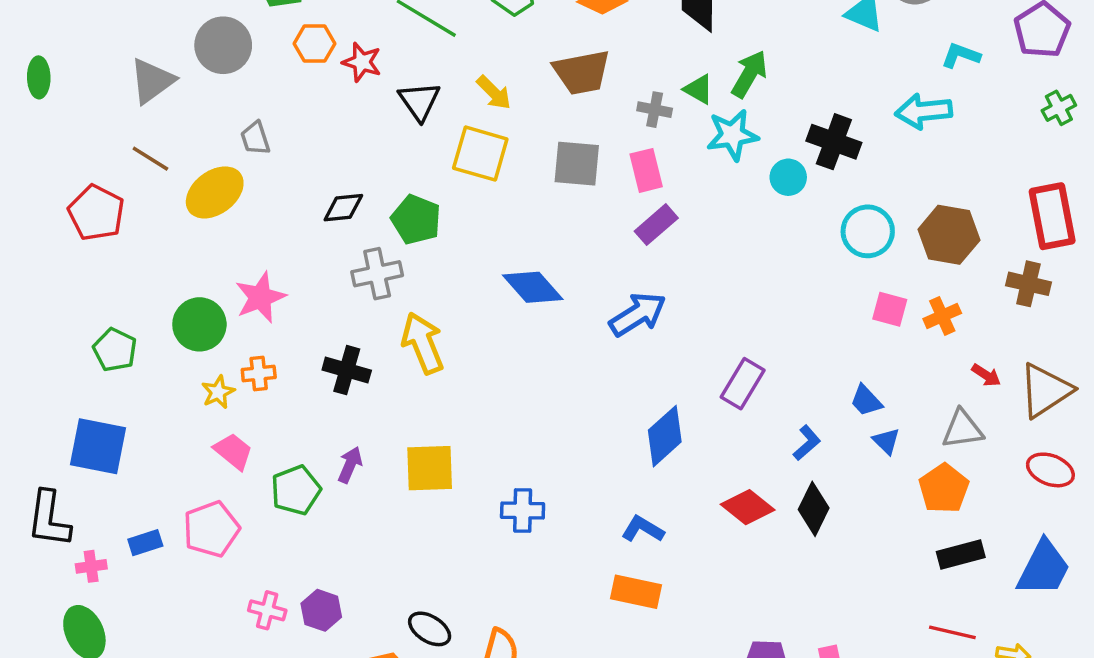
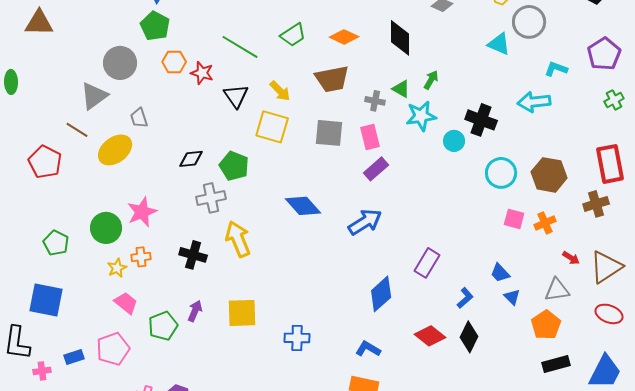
green arrow: (749, 74) -> (431, 80), size x0.7
gray triangle: (152, 81) -> (94, 96), moved
brown cross: (1028, 284) -> (596, 204), turned -30

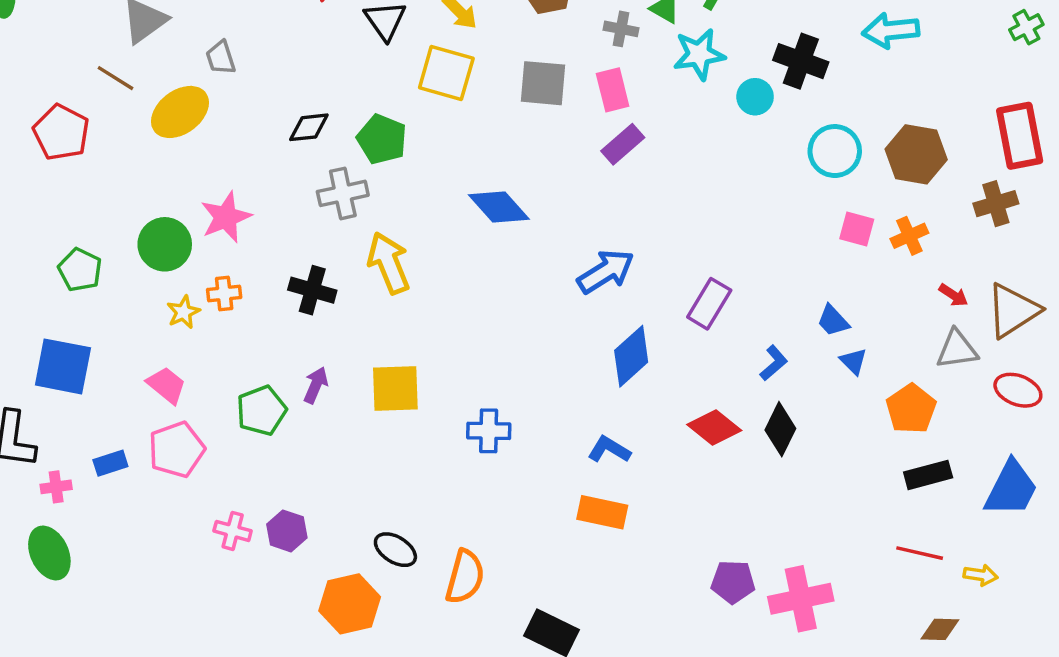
blue arrow: (365, 222) -> (606, 271), moved
gray triangle: (557, 290) -> (957, 349), moved
pink trapezoid: (126, 303) -> (166, 385), moved

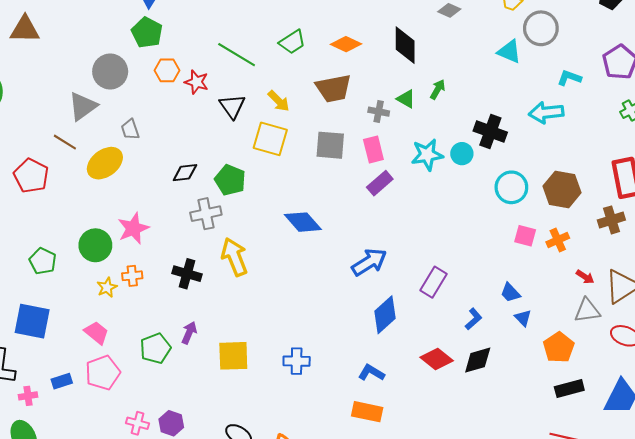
cyan star: (699, 54) -> (427, 155), moved
yellow square: (395, 388) -> (233, 356), moved
black diamond: (780, 429) -> (478, 360), turned 48

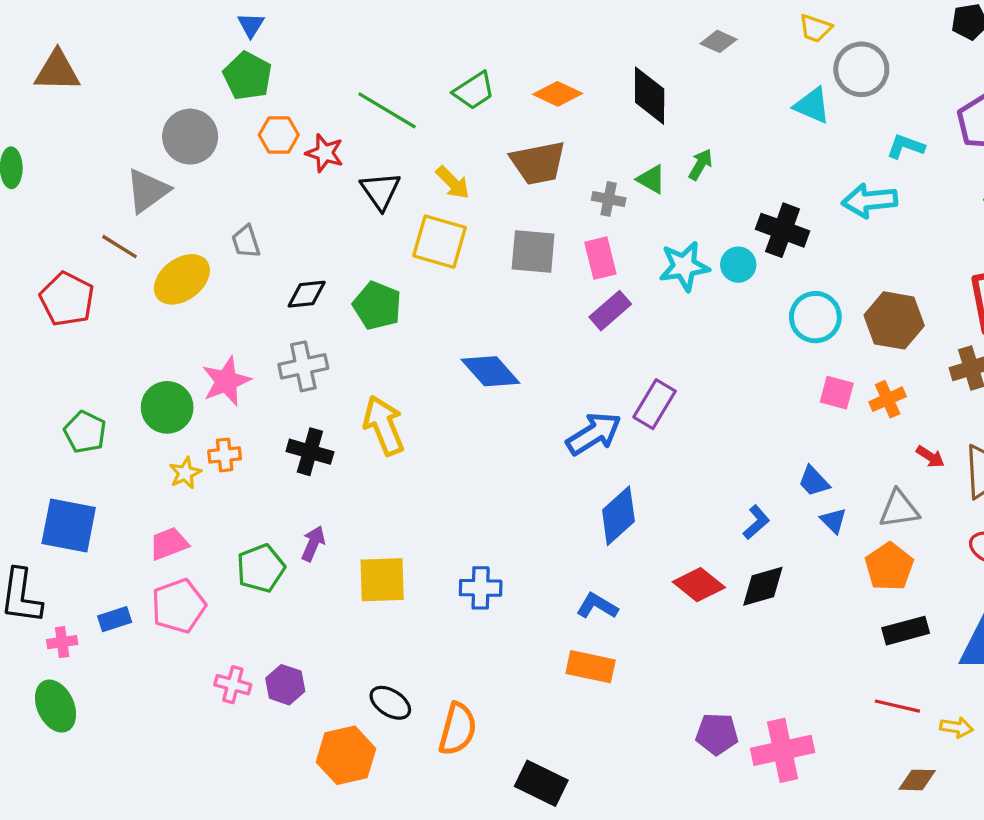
gray trapezoid: (130, 129) -> (246, 242), moved
gray cross: (206, 214) -> (303, 366), moved
purple rectangle: (433, 282) -> (655, 404), moved
gray triangle: (587, 311) -> (899, 509), moved
pink trapezoid: (96, 333) -> (169, 544), turned -60

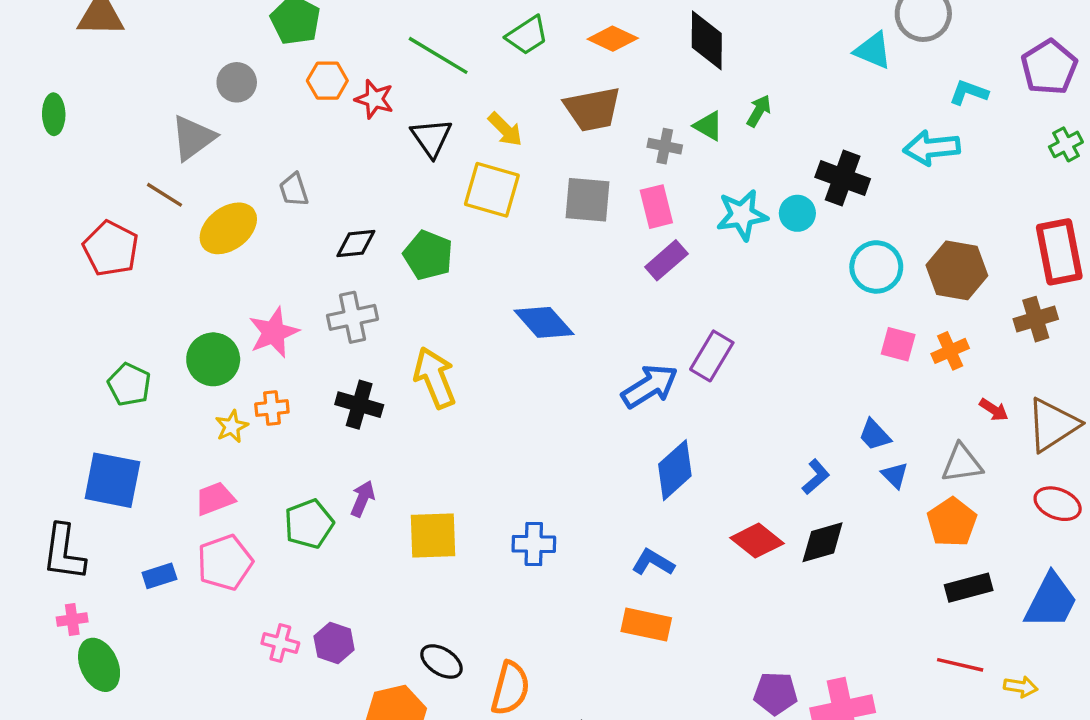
gray circle: (190, 137) -> (237, 82), size x0.7
pink cross: (62, 642) -> (72, 620), moved

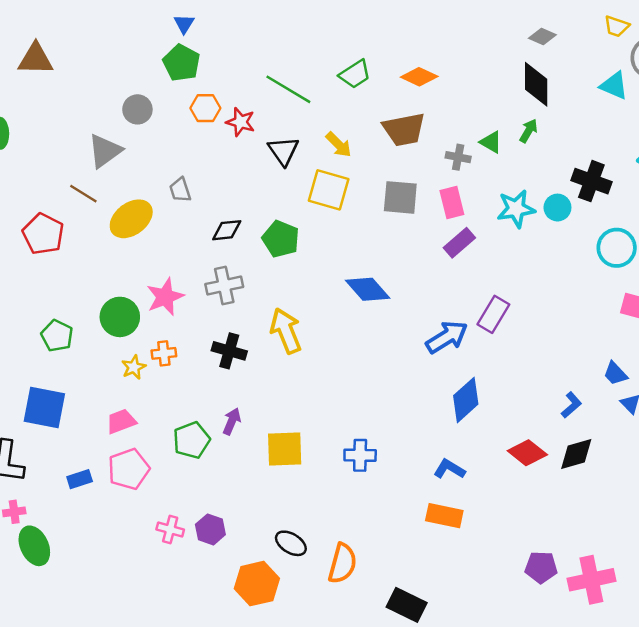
black diamond: (707, 40) -> (536, 84), moved

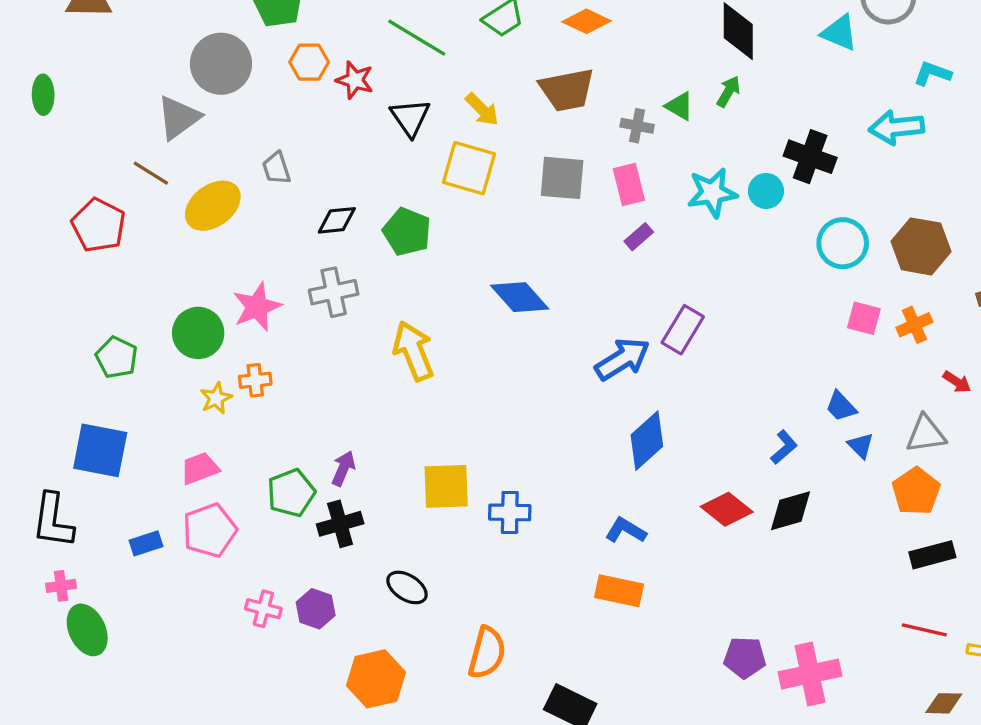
gray circle: (137, 109) -> (221, 64), size x1.6
purple rectangle: (459, 243) -> (639, 237), size x0.7
black cross: (229, 351) -> (340, 524), moved, turned -32
yellow square: (285, 449) -> (446, 486), moved
black ellipse: (291, 543) -> (407, 587), moved

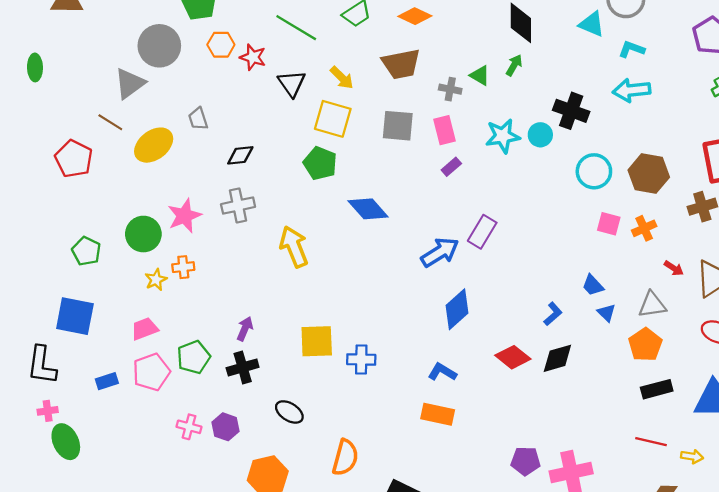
cyan L-shape: (932, 74) -> (632, 49), moved
green pentagon: (407, 232) -> (320, 163), moved
green pentagon: (291, 493) -> (194, 357), moved

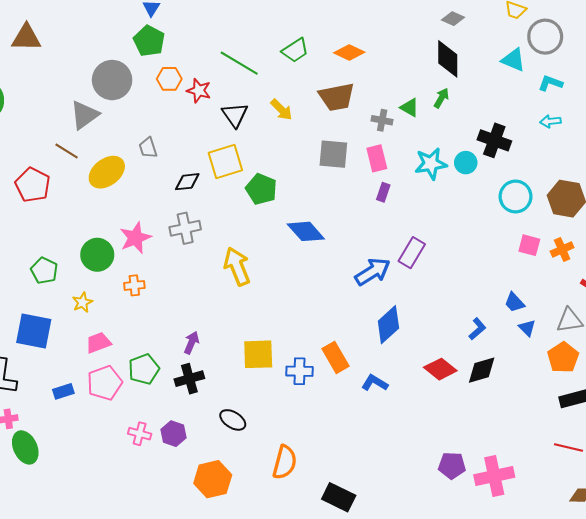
cyan arrow: (632, 90) -> (550, 121), size x0.6
yellow square: (333, 119) -> (225, 162), moved, turned -33
purple rectangle: (451, 167) -> (383, 192), turned -30
yellow star: (156, 280) -> (82, 302), moved
orange rectangle: (438, 414) -> (336, 357), moved, turned 48

